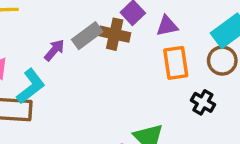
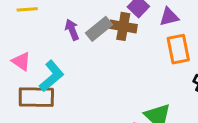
purple arrow: (54, 50) -> (72, 30), moved, turned -60

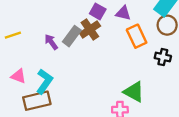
purple triangle: (169, 17) -> (123, 13), turned 42
brown cross: (123, 26) -> (90, 30), turned -30

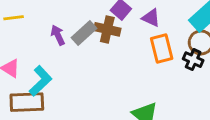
brown cross: (90, 30) -> (107, 29), turned 36
black cross: (163, 57) -> (193, 60), moved

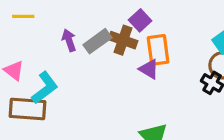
purple triangle: (151, 18) -> (149, 69), moved
orange rectangle: (162, 48) -> (158, 50), moved

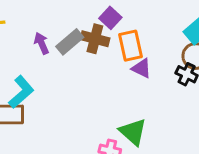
purple triangle: (149, 69) -> (142, 68), moved

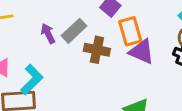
brown cross: (95, 39) -> (97, 50), moved
purple triangle: (142, 68) -> (142, 52), size x1.4

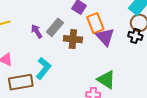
purple triangle: (142, 52) -> (105, 37), turned 30
cyan L-shape: (32, 80) -> (43, 68), moved

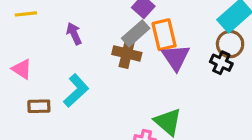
gray rectangle: (55, 27) -> (136, 33), moved
brown rectangle: (21, 82) -> (39, 106), size x0.6

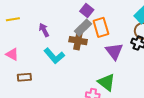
purple triangle: (176, 57) -> (114, 51), moved
cyan L-shape: (76, 91) -> (54, 56), moved, turned 95

